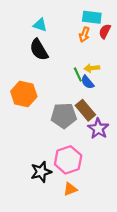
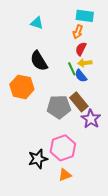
red semicircle: (105, 31) -> (81, 49), moved
black semicircle: (39, 50) -> (39, 61), moved

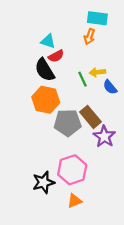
cyan triangle: (37, 23) -> (48, 41), moved
red semicircle: (81, 49) -> (56, 56), moved, turned -144
blue semicircle: (81, 76) -> (110, 87), moved
orange hexagon: (22, 87) -> (46, 100), moved

